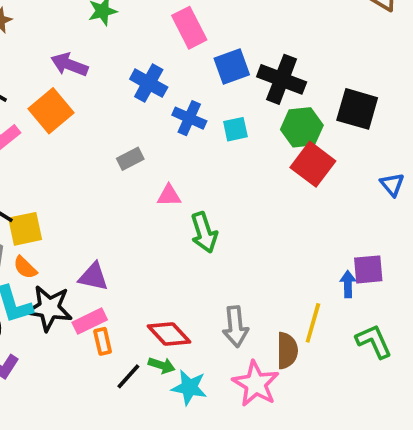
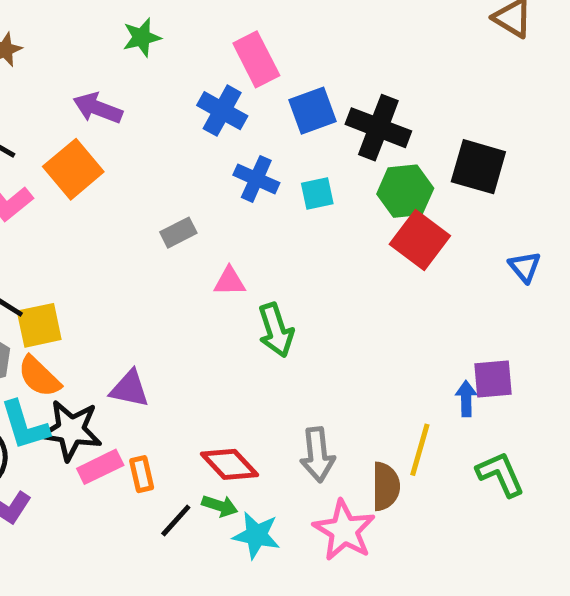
blue cross: (149, 83) -> (222, 111), moved
orange semicircle: (25, 268) -> (39, 377), size x1.4
pink rectangle: (90, 321) -> (100, 467), moved

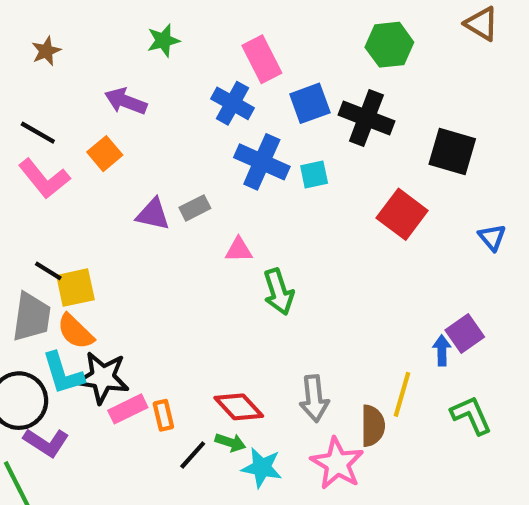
orange square: (73, 169) -> (105, 154), size x0.7
blue cross: (256, 179) -> (262, 162), size x1.4
green hexagon: (405, 191) -> (389, 45), moved
purple square: (493, 379) -> (465, 334), turned -30
purple triangle: (129, 389) -> (153, 214), moved

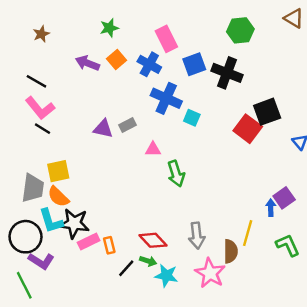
black square: (452, 151) -> (267, 112), moved, turned -36
orange square: (105, 154) -> (117, 59), moved
cyan square: (314, 174) -> (192, 118), moved, turned 35
black line: (48, 271) -> (42, 129), moved

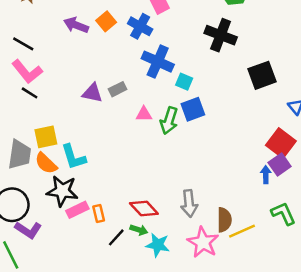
blue square: (194, 64) -> (193, 109), moved
red square: (248, 129) -> (281, 143), moved
green arrow: (176, 174) -> (169, 121), moved, turned 35
cyan L-shape: (51, 221) -> (74, 157), moved
yellow line: (248, 233) -> (242, 231), moved, turned 50

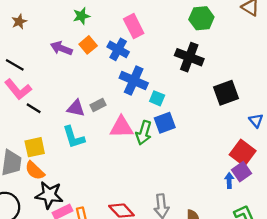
black line: (30, 93) -> (34, 108), moved
pink triangle: (144, 114) -> (121, 127), size x1.6
cyan L-shape: (74, 157) -> (74, 137), moved

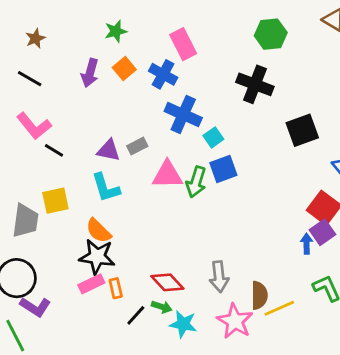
purple arrow: (61, 48) -> (90, 73), turned -95
black line: (15, 65) -> (30, 79), moved
cyan square: (157, 98) -> (213, 137), turned 32
orange semicircle: (35, 171) -> (98, 231), moved
black star: (49, 195) -> (97, 257), moved

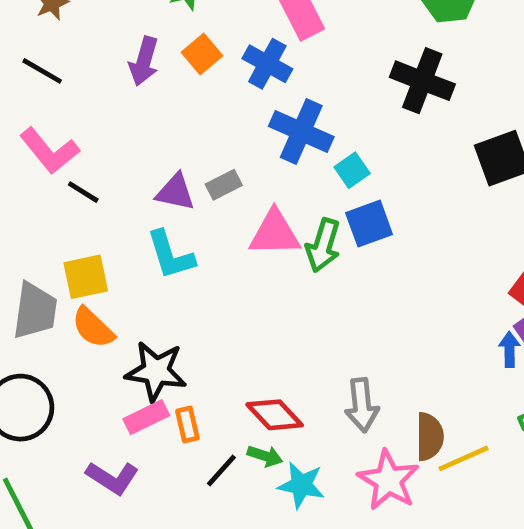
orange semicircle: (98, 231) -> (93, 328), moved
purple L-shape: (35, 307) -> (112, 478), moved

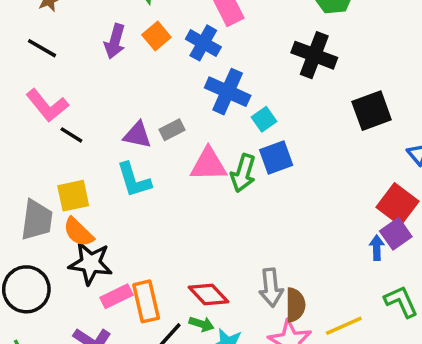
black star: (156, 371) -> (91, 263), moved
orange rectangle: (187, 425) -> (146, 301), size x1.6
brown semicircle: (430, 437) -> (295, 305), moved

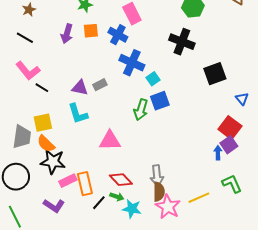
orange square: (156, 36) -> (91, 31), turned 35
pink triangle: (208, 164) -> (110, 141), moved
brown semicircle: (295, 305) -> (159, 192), moved

